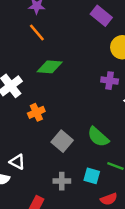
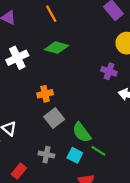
orange cross: (36, 112) -> (45, 94), moved
green semicircle: (98, 137) -> (82, 132), moved

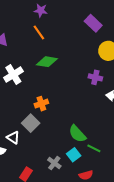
gray square: (54, 118) -> (31, 123), moved
gray cross: (46, 155) -> (54, 163), moved, turned 32
cyan square: (75, 155) -> (74, 155), turned 32

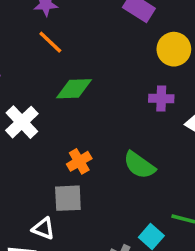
gray square: (31, 123) -> (68, 198), turned -36
green semicircle: (77, 134) -> (139, 165), moved

